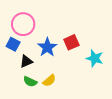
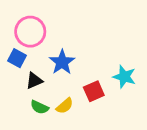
red square: (71, 42) -> (94, 91), moved

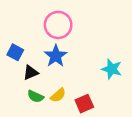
pink circle: (30, 32) -> (58, 25), moved
red square: (94, 91) -> (84, 104), moved

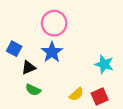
yellow semicircle: (58, 95) -> (76, 94), moved
red square: (84, 104) -> (100, 96), moved

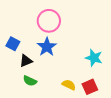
yellow semicircle: (76, 94) -> (69, 85), turned -112

